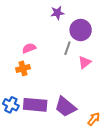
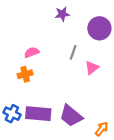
purple circle: (81, 30) -> (99, 28), moved

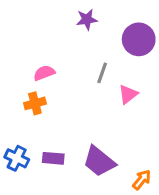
purple rectangle: (38, 114) -> (53, 158), size x0.6

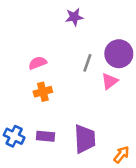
purple circle: (139, 39) -> (119, 54), moved
orange cross: (35, 103) -> (43, 92), moved
purple trapezoid: (99, 161) -> (85, 139), turned -132

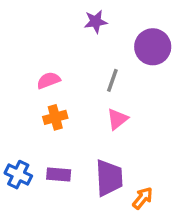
purple circle: (119, 54) -> (153, 47), moved
pink triangle: (110, 81) -> (117, 119), moved
orange arrow: (121, 155) -> (143, 198), moved

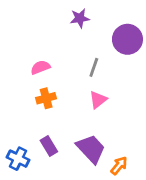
blue cross: (18, 175) -> (18, 159), moved
purple rectangle: (59, 175) -> (49, 146), turned 54
purple trapezoid: (109, 178) -> (91, 149), turned -40

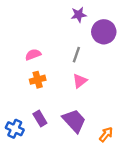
purple star: (80, 18) -> (79, 15), moved
orange arrow: (119, 166) -> (106, 134), moved

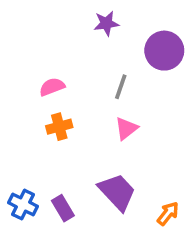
purple star: (79, 15) -> (106, 23), moved
purple rectangle: (40, 118) -> (63, 208), moved

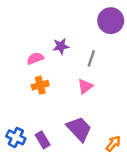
purple star: (106, 23) -> (61, 46), moved
purple circle: (164, 51) -> (111, 21), moved
gray line: (121, 87) -> (91, 58), moved

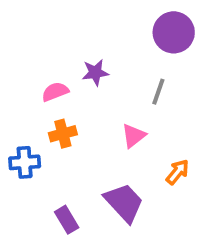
gray line: (91, 58) -> (158, 92), moved
blue cross: (16, 137) -> (25, 162), moved, turned -30
orange arrow: (113, 144) -> (178, 172), moved

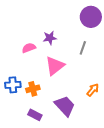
orange cross: (63, 134) -> (33, 89), moved
pink triangle: (134, 136) -> (55, 66), moved, size x1.5
purple rectangle: (67, 220) -> (35, 115), turned -32

